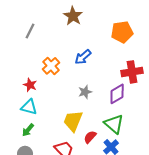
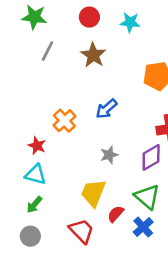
gray line: (30, 31) -> (47, 51), moved

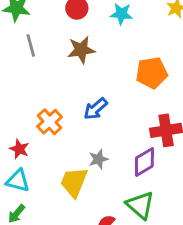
gray line: (47, 51) -> (31, 45), turned -42
brown star: (93, 55) -> (81, 50), turned 30
yellow trapezoid: (93, 193) -> (74, 182), moved

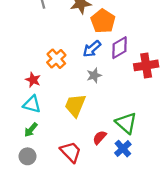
orange pentagon: (152, 73) -> (103, 21), moved, turned -30
gray star: (98, 159) -> (94, 75), moved
purple diamond: (144, 162) -> (120, 48), moved

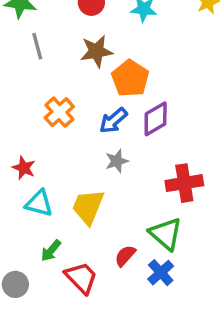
orange cross: (56, 59) -> (59, 112), moved
red cross: (146, 65) -> (184, 183), moved
cyan triangle: (32, 104) -> (39, 203), moved
green arrow: (31, 130) -> (51, 251), moved

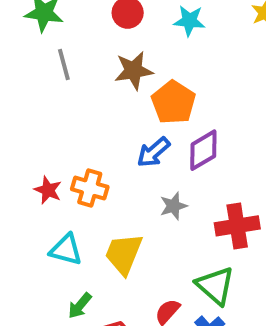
orange cross: (59, 112) -> (90, 188), moved, turned -32
gray star: (117, 161) -> (173, 206), moved
red star: (24, 168) -> (48, 190), moved

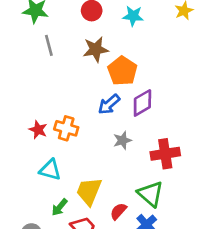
yellow trapezoid: (124, 254) -> (89, 191), moved

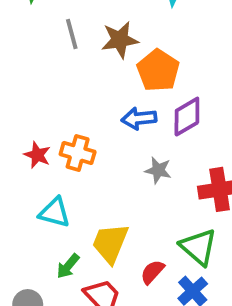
gray line: (49, 45) -> (72, 34), moved
blue arrow: (109, 104) -> (139, 118), turned 35
gray star: (122, 140) -> (158, 170), turned 30

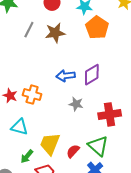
gray line: (72, 34) -> (29, 30), turned 42
orange pentagon: (158, 70) -> (97, 28), moved
red semicircle: (152, 272) -> (73, 151), moved

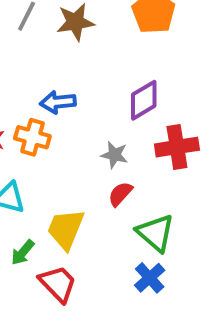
blue arrow: (66, 76) -> (58, 102), moved
red cross: (110, 114) -> (177, 147), moved
red semicircle: (73, 151) -> (120, 194), moved

